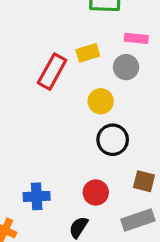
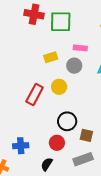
red rectangle: (52, 72) -> (35, 94), moved
black circle: (113, 140) -> (67, 121), moved

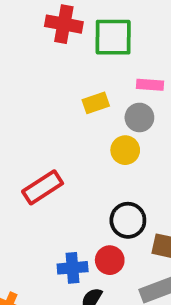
yellow circle: (59, 87) -> (125, 150), moved
red rectangle: (35, 94) -> (43, 187), moved, turned 30
blue cross: (21, 146) -> (73, 268), moved

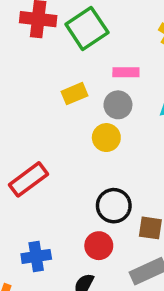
green square: (113, 37) -> (87, 28), turned -30
blue cross: (73, 268) -> (36, 256), moved

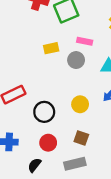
yellow circle: (106, 138) -> (80, 104), moved
black circle: (114, 206) -> (44, 112), moved

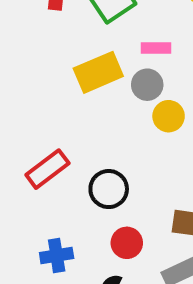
yellow rectangle: (51, 48) -> (98, 72), size x1.6
yellow circle: (80, 104) -> (169, 116), moved

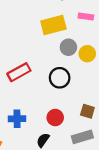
gray circle: (147, 85) -> (68, 47), moved
black circle: (109, 189) -> (60, 78), moved

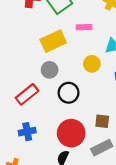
gray circle: (68, 47) -> (50, 70), moved
red circle: (55, 118) -> (71, 133), size x1.6
blue cross: (17, 119) -> (27, 132), moved

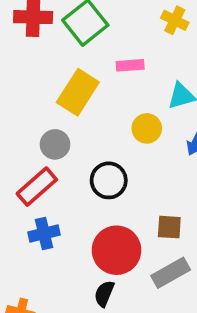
yellow rectangle: (53, 41) -> (78, 92), turned -30
gray circle: (50, 70) -> (55, 144), moved
blue cross: (27, 132) -> (44, 233), moved

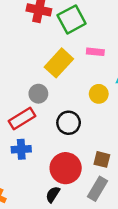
gray rectangle: (171, 273) -> (98, 189), turned -40

